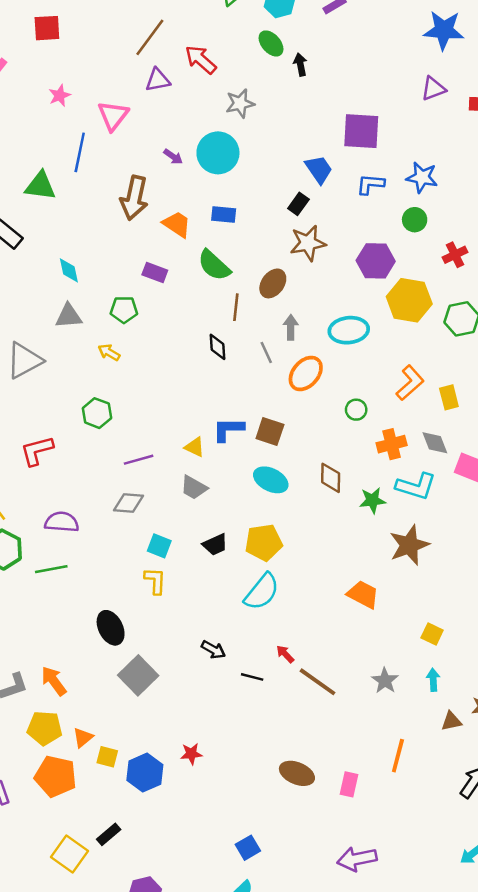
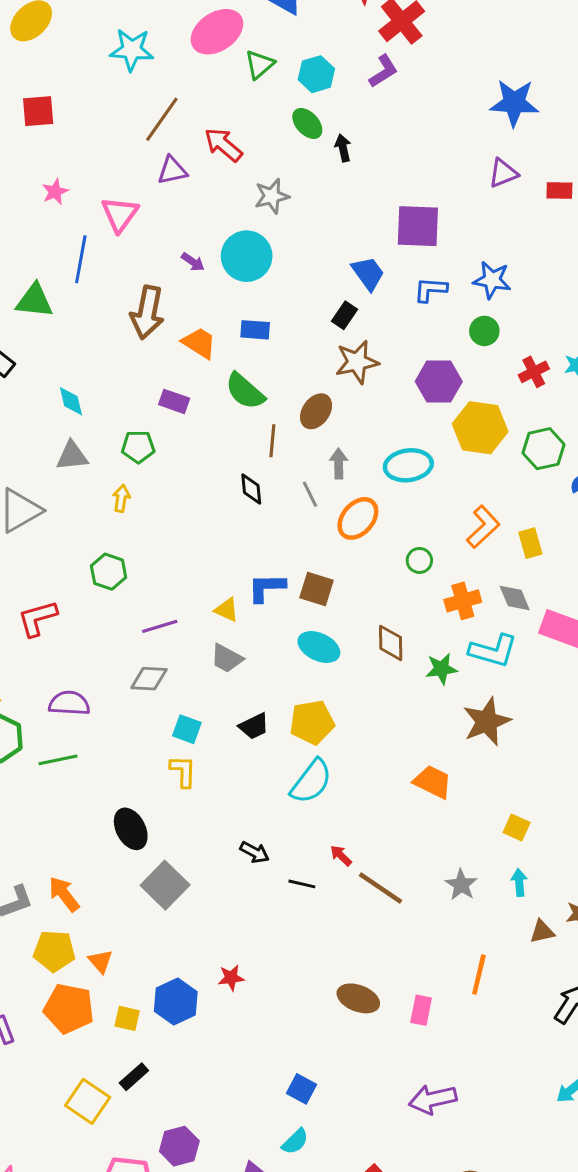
yellow arrow: (109, 352) -> (121, 498), turned 70
orange triangle: (83, 738) -> (100, 961), turned -30
yellow square: (107, 757) -> (127, 1018), moved
blue square: (248, 848) -> (301, 1089), turned -30

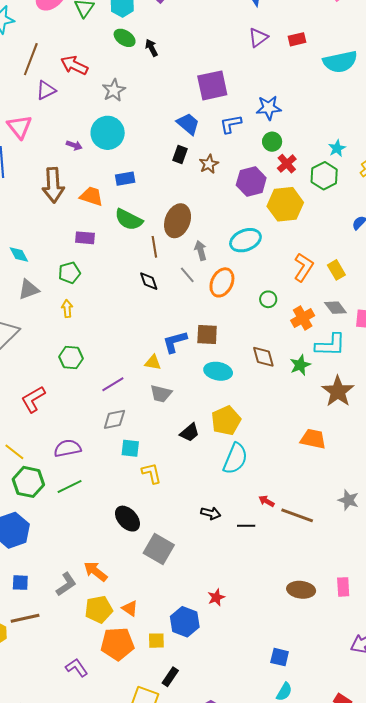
brown star: (357, 362) -> (209, 164), moved, size x0.7
red cross: (534, 372) -> (287, 164), moved
brown ellipse: (316, 411) -> (178, 221), size x1.4
green hexagon: (543, 449) -> (324, 176), moved
cyan square: (187, 729) -> (130, 448), moved

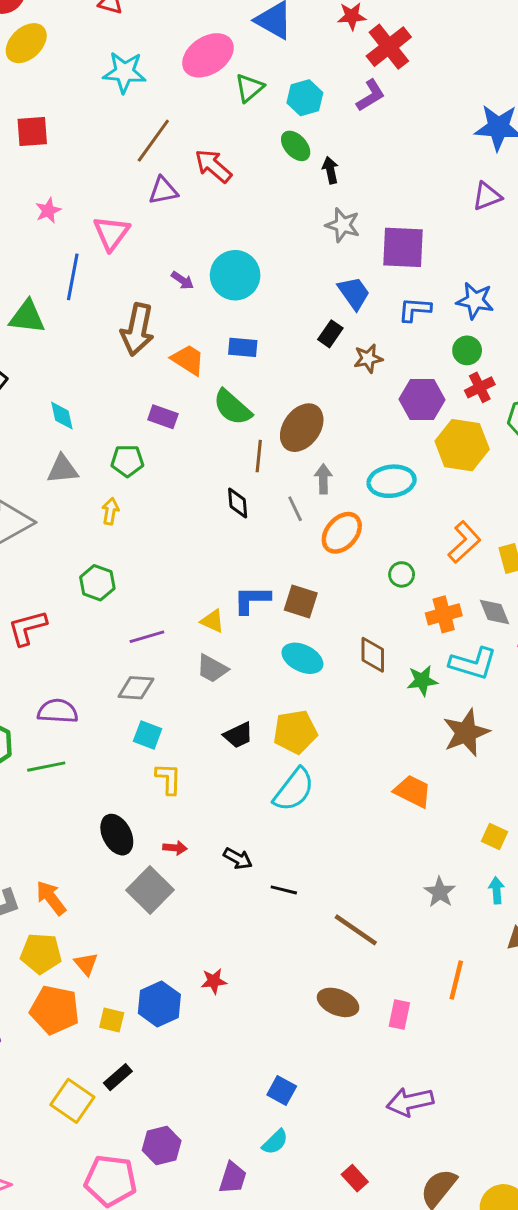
gray star: (114, 90) -> (343, 225), moved, turned 30
red arrow: (266, 501) -> (175, 848), moved, turned 140
brown line: (297, 515) -> (356, 930), moved

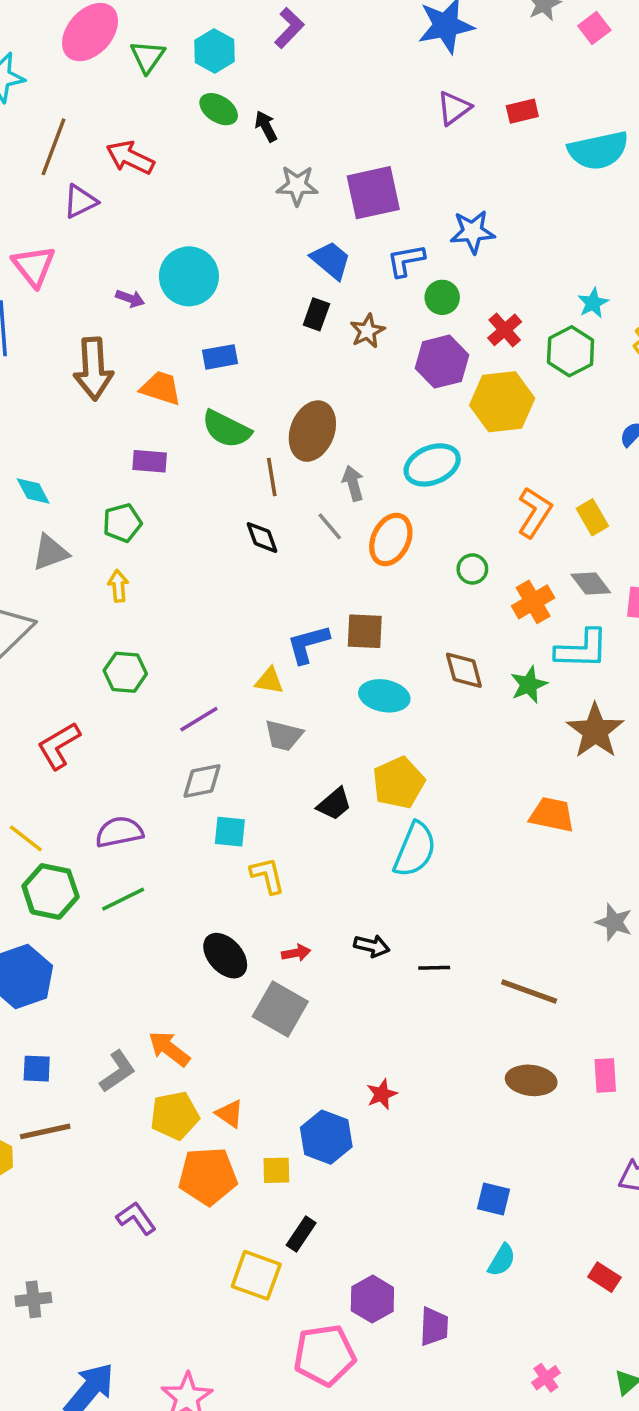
green circle: (467, 350) -> (442, 297), moved
purple trapezoid: (233, 1178) -> (434, 1326), moved

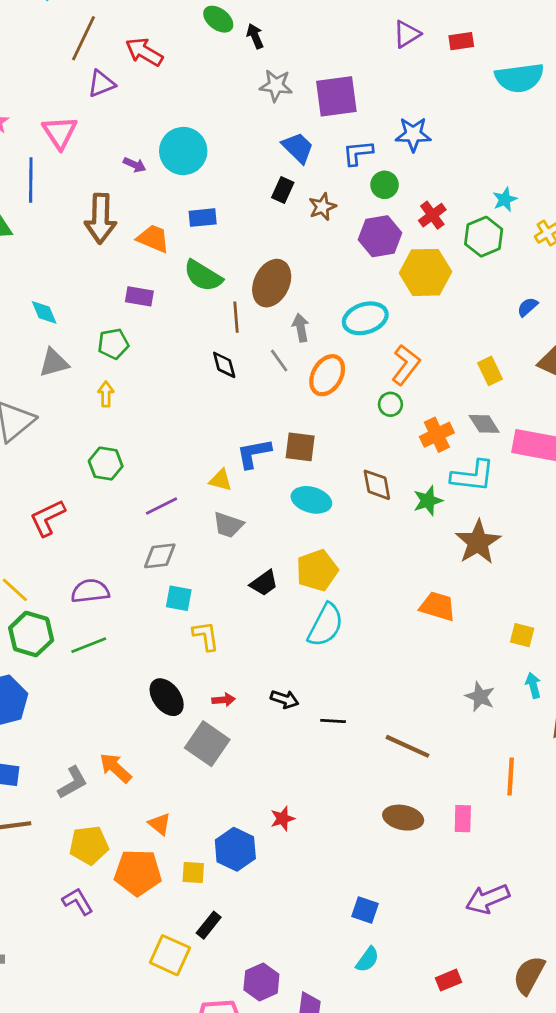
orange L-shape: (534, 512) -> (406, 365), moved
yellow pentagon: (175, 1116) -> (89, 845), moved
red rectangle: (604, 1277) -> (449, 980), turned -60

